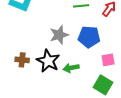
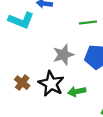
brown cross: (22, 60) -> (22, 83), turned 32

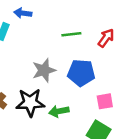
black star: (51, 84) -> (30, 103), turned -30

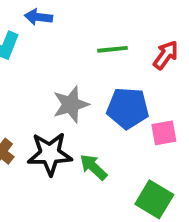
pink square: (105, 101) -> (164, 133), moved
green arrow: (59, 111) -> (93, 167), turned 54

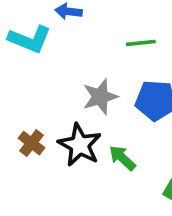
black star: (50, 154) -> (80, 145), turned 30

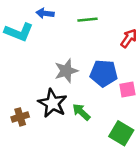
green line: (141, 43) -> (87, 20), moved
brown cross: (31, 143) -> (20, 117), moved, turned 35

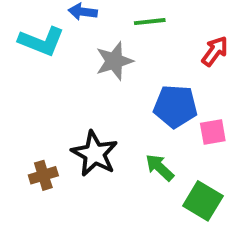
gray star: (66, 71) -> (114, 61), moved
green arrow: (81, 112) -> (160, 167), moved

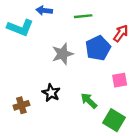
gray star: (114, 61) -> (63, 54), moved
blue pentagon: (175, 106) -> (98, 48), moved, turned -30
black star: (95, 154) -> (51, 93), size x0.7

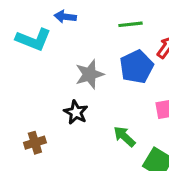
green line: (83, 16) -> (130, 24), moved
black star: (51, 93) -> (76, 112), moved

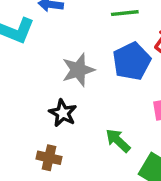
brown cross: (35, 143) -> (49, 158), moved, turned 30

